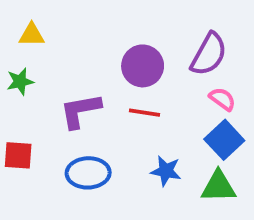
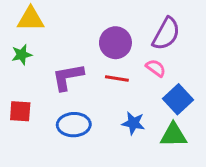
yellow triangle: (32, 35) -> (31, 19), size x1.4
pink semicircle: (222, 99) -> (156, 68), moved

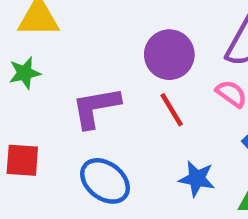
red line: (117, 78) -> (172, 110), turned 50
blue ellipse: (74, 125) -> (105, 181), turned 40

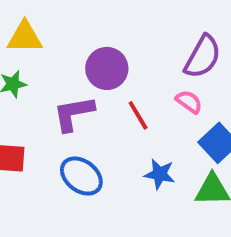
purple circle: (169, 55) -> (107, 68), moved

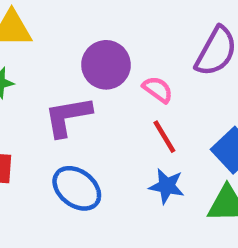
pink semicircle: (189, 102) -> (158, 90), moved
red line: (138, 115) -> (164, 137), moved

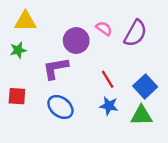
pink semicircle: (158, 90) -> (104, 28), moved

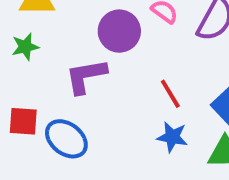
blue ellipse: (60, 107) -> (66, 139), moved

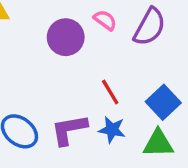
purple L-shape: (86, 76) -> (69, 130), moved

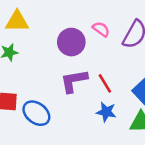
purple L-shape: (69, 130) -> (74, 81), moved

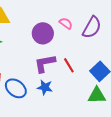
blue star: (106, 112) -> (45, 87), moved

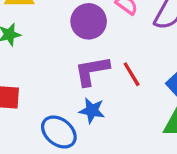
blue ellipse: (16, 88) -> (59, 132), moved

